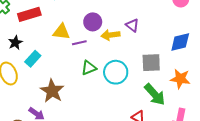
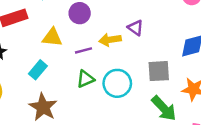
purple circle: (93, 22) -> (80, 13), moved
purple line: (79, 43) -> (83, 50), moved
cyan rectangle: (33, 59) -> (38, 70), moved

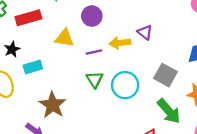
cyan rectangle: (38, 70) -> (33, 67), moved, turned 30
gray square: (159, 71) -> (165, 75), turned 30
green triangle: (85, 79) -> (95, 80), turned -42

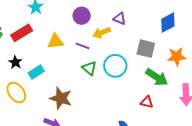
purple circle: (92, 16) -> (82, 16), moved
purple line: (94, 52) -> (83, 46), turned 48

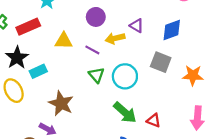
blue diamond: (168, 23) -> (172, 30), moved
black star: (15, 62) -> (17, 58), size x1.5
green arrow: (157, 77) -> (125, 112), moved

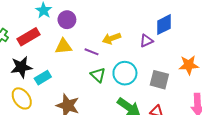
purple circle: (96, 17) -> (67, 20), moved
purple triangle: (137, 26) -> (146, 41), moved, turned -48
black star: (17, 58) -> (21, 67), turned 30
gray square: (161, 62) -> (159, 80), moved

